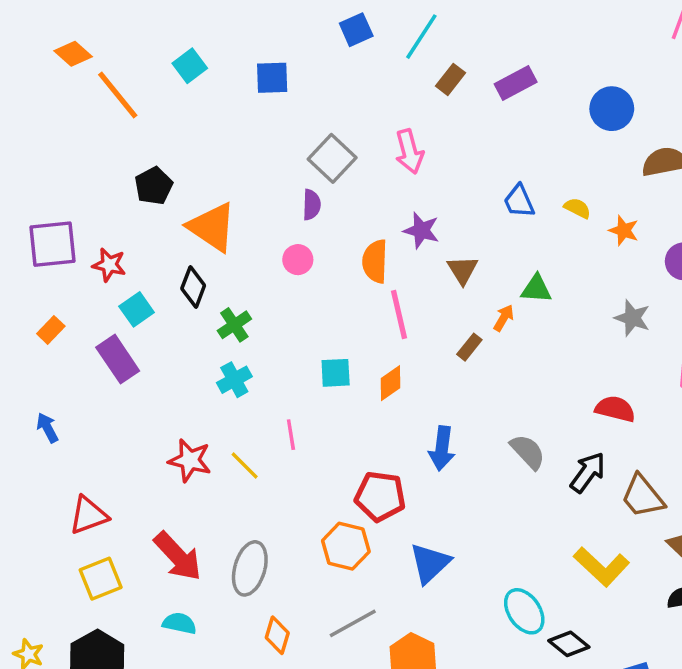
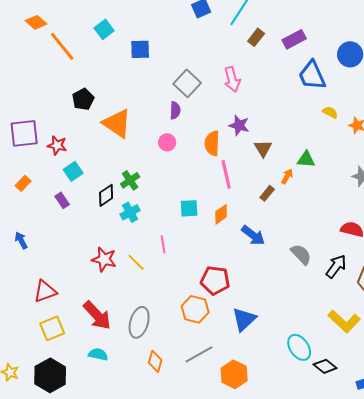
blue square: (272, 78) -> (140, 49), moved
blue trapezoid: (519, 201) -> (312, 75), moved, size x1.5
black diamond: (193, 287) -> (106, 195), moved, turned 35
purple rectangle: (118, 359) -> (62, 200), size x0.6
blue arrow: (442, 448) -> (253, 235), moved, turned -60

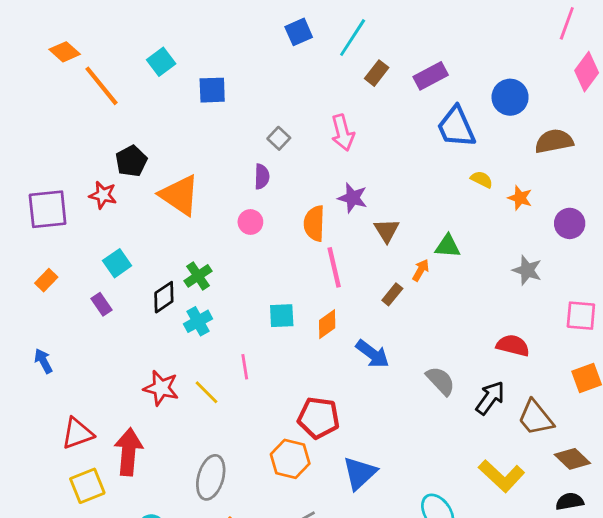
gray square: (187, 83) -> (279, 138), size x0.6
red star: (57, 145) -> (103, 195), moved
red arrow: (97, 315) -> (128, 452), moved, turned -132

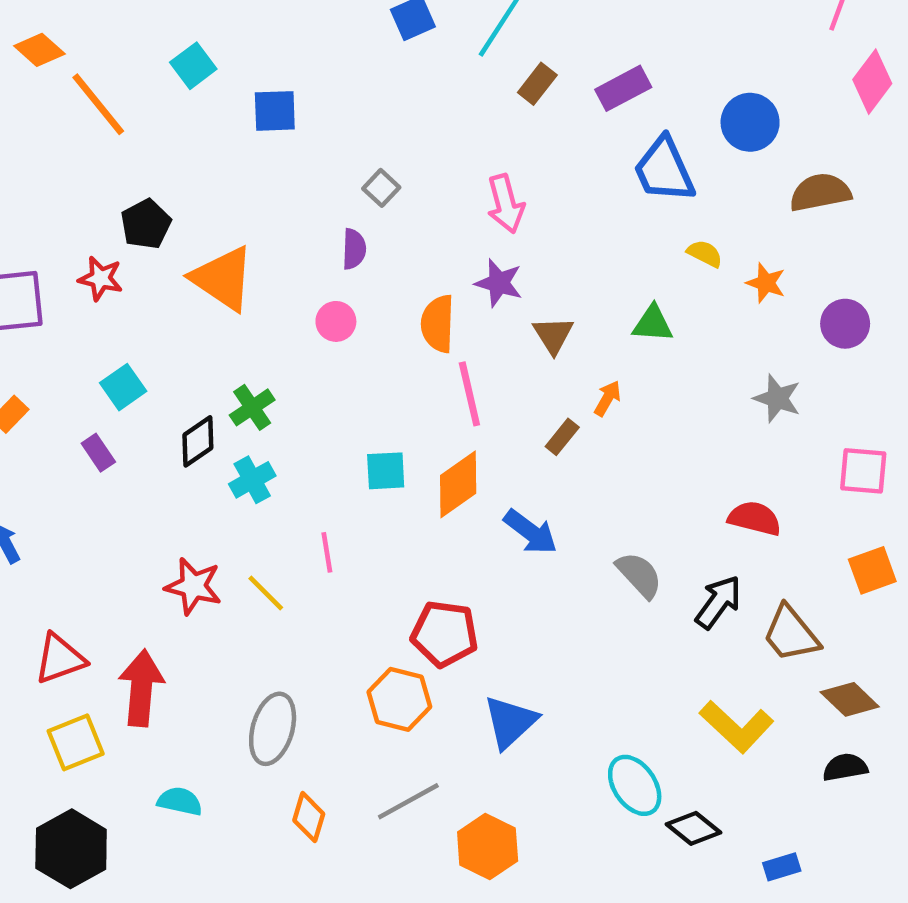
pink arrow: (343, 133) -> (506, 204), moved
green triangle: (448, 246) -> (653, 324), moved
orange diamond: (327, 324) -> (458, 484), size x1.4

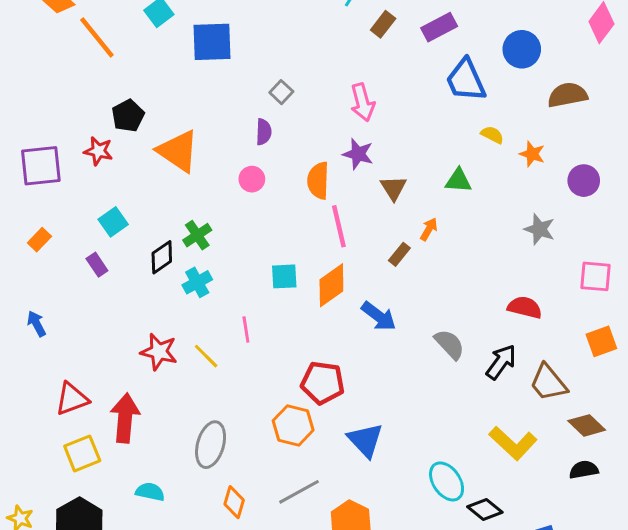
blue square: (275, 111) -> (212, 42), size x1.4
blue triangle: (510, 722) -> (365, 440), turned -30

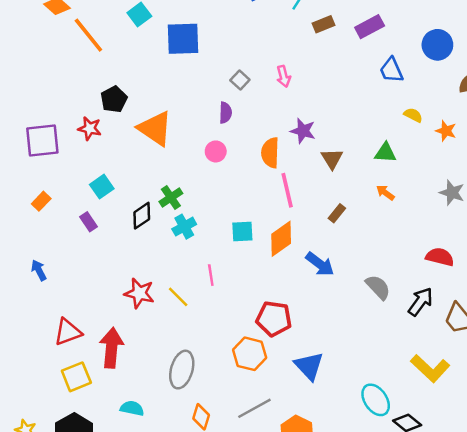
brown rectangle: (383, 24) -> (324, 24), turned 30
blue trapezoid: (466, 80) -> (391, 70), size x0.7
pink arrow: (362, 102) -> (284, 76), moved, size x0.7
orange arrow: (429, 229) -> (385, 193), moved, turned -84
cyan cross: (197, 282) -> (184, 227), moved

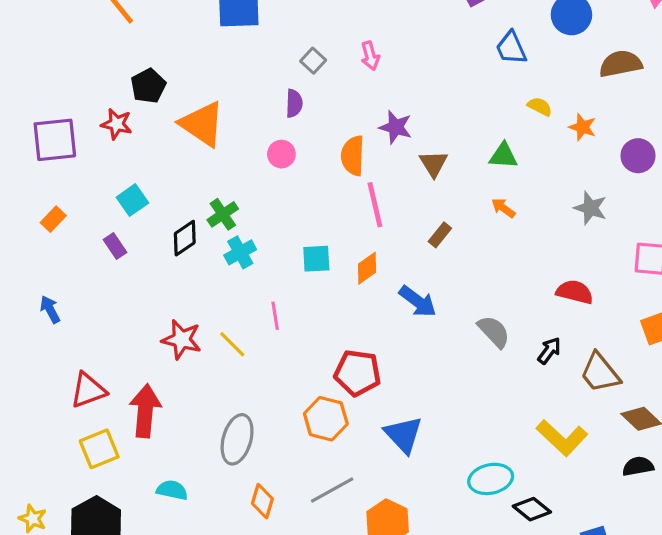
orange diamond: (281, 239) -> (367, 268), size x0.7
black arrow: (420, 302) -> (549, 351), size x0.7
cyan ellipse: (376, 400) -> (491, 479), turned -68

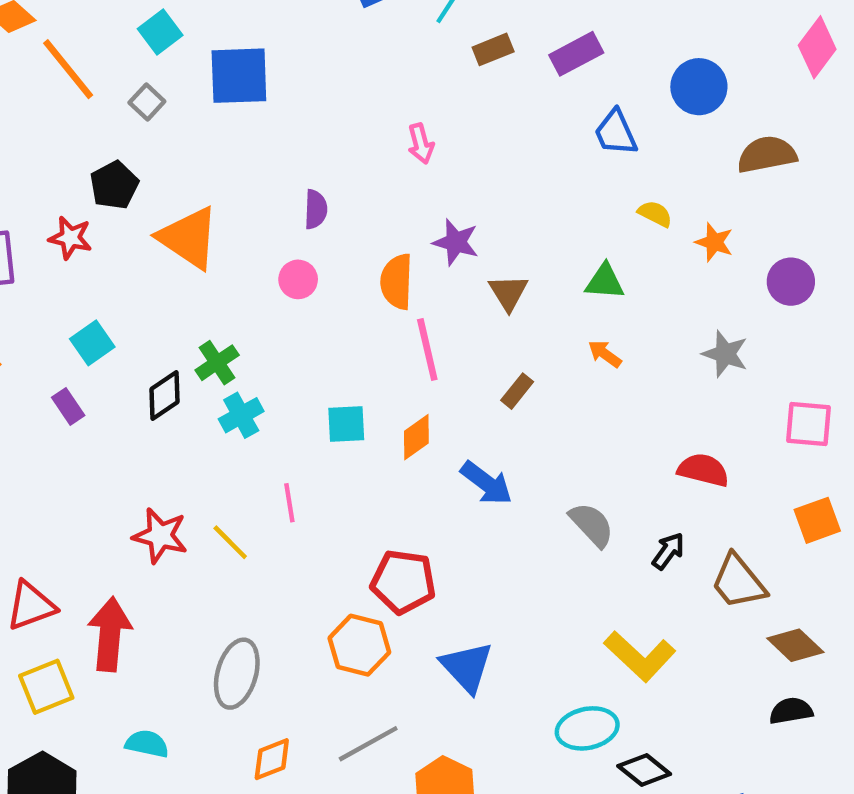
gray square: (313, 61) -> (147, 102), moved
yellow L-shape: (562, 438) -> (640, 656), moved
orange diamond: (262, 501) -> (272, 759), turned 52

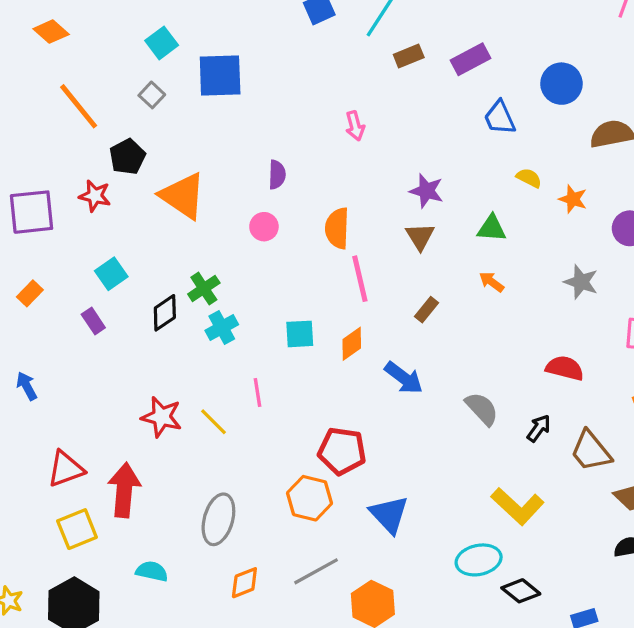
orange line: (68, 69) -> (79, 106), moved
purple star: (456, 242) -> (427, 191), moved

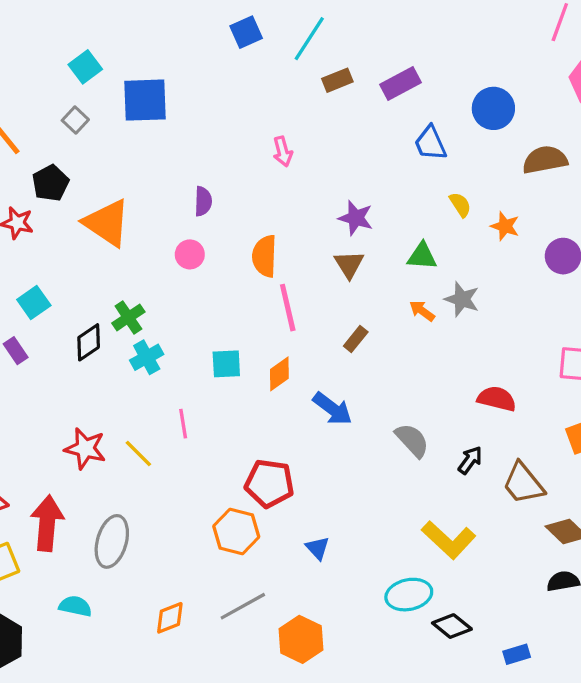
yellow semicircle: (529, 178) -> (460, 205), turned 30
gray star: (581, 282) -> (462, 299), moved
blue triangle: (389, 514) -> (318, 548), size x0.6
gray ellipse: (218, 519) -> (112, 541), moved

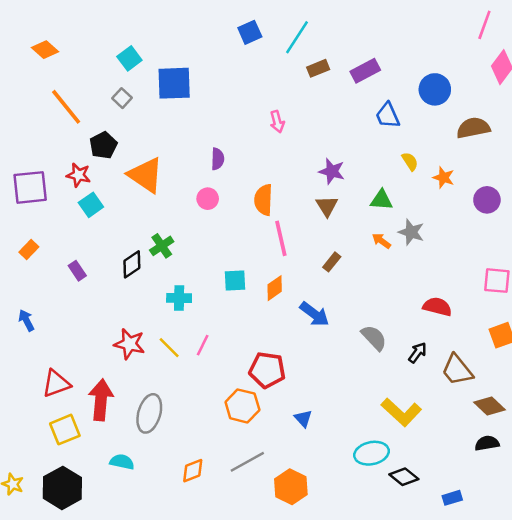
cyan square: (34, 303) -> (91, 205), moved
cyan cross: (147, 357) -> (179, 298), moved, turned 30
pink line: (183, 424) -> (203, 345), moved, turned 35

